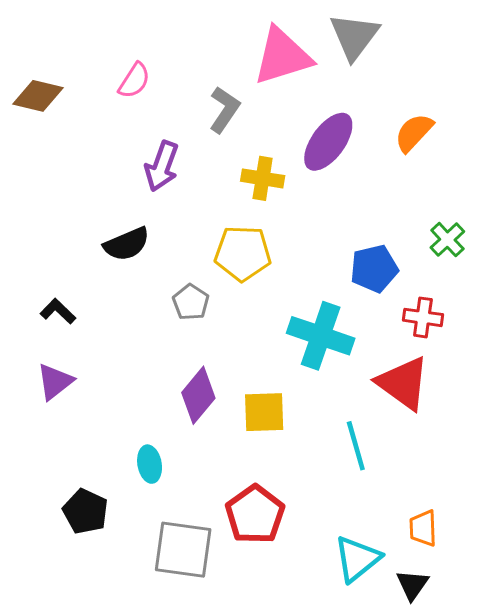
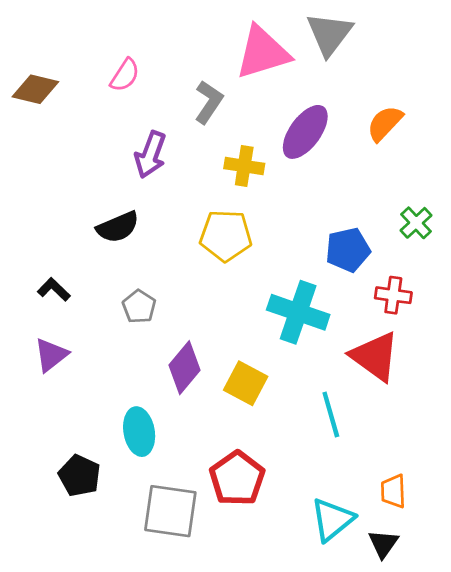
gray pentagon: (191, 302) -> (139, 307), moved
yellow square: (264, 412) -> (246, 383), turned 30
cyan ellipse: (150, 464) -> (139, 432), size x1.4

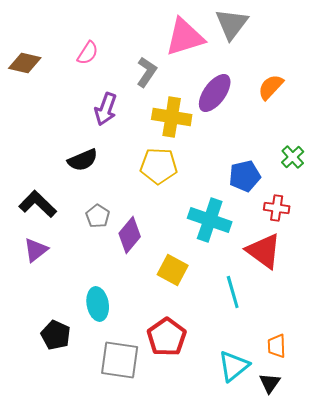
yellow cross: (244, 166) -> (172, 117), size x1.4
black L-shape: (54, 290) -> (38, 204), size x1.6
purple diamond: (185, 368) -> (130, 235), moved

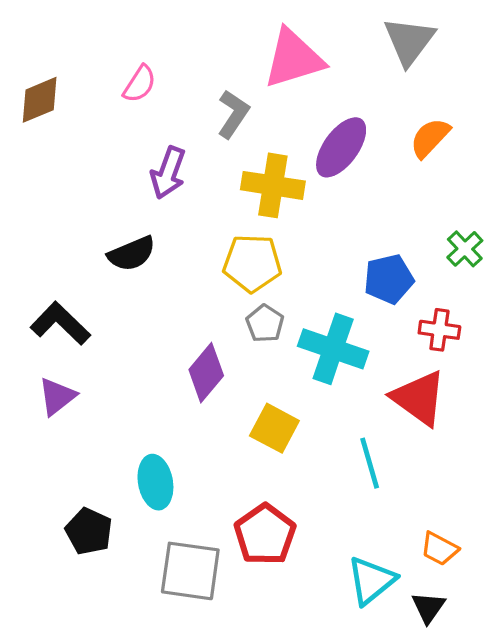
gray triangle: (232, 24) -> (409, 41), moved
brown diamond: (25, 63) -> (40, 100), turned -36
gray pentagon: (98, 216) -> (265, 323), moved
orange trapezoid: (277, 346) -> (439, 549), turned -60

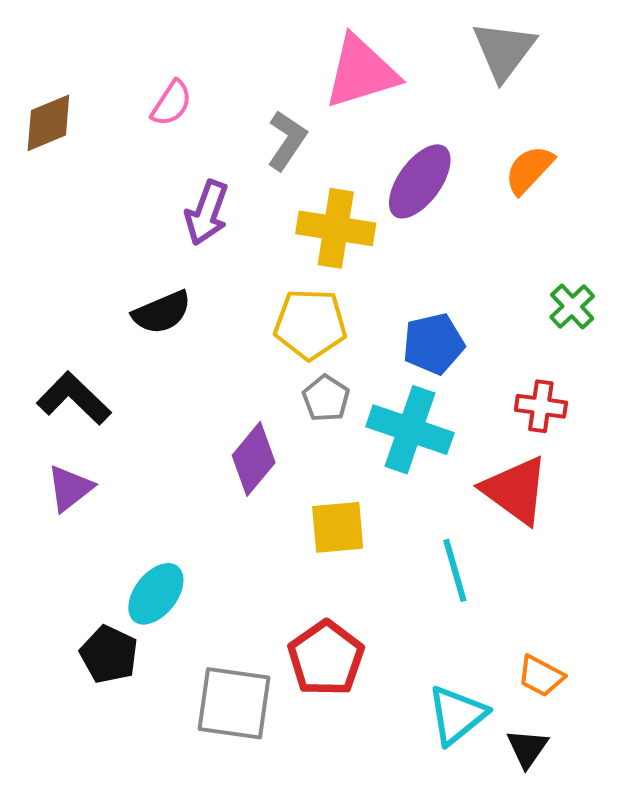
blue pentagon: (389, 279) -> (433, 344), moved
yellow square: (274, 428) -> (338, 527), turned -33
cyan ellipse: (155, 482) -> (156, 594), moved, turned 48

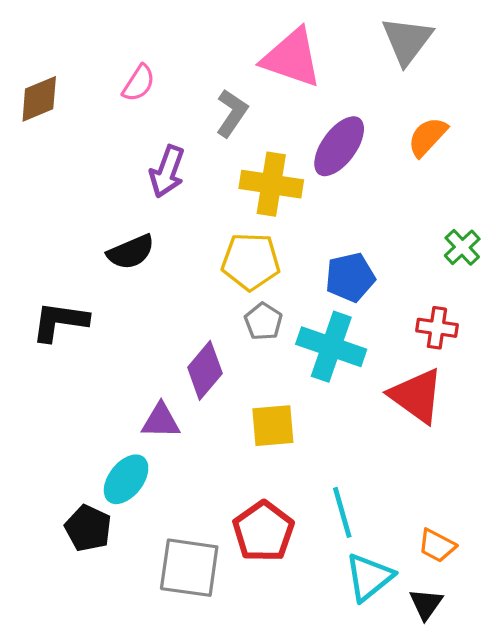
pink triangle: (361, 72) -> (292, 58), turned 36
black L-shape: (74, 398) -> (60, 321), turned -36
purple triangle: (70, 488) -> (161, 421), moved, turned 39
cyan line: (455, 570) -> (342, 512), moved

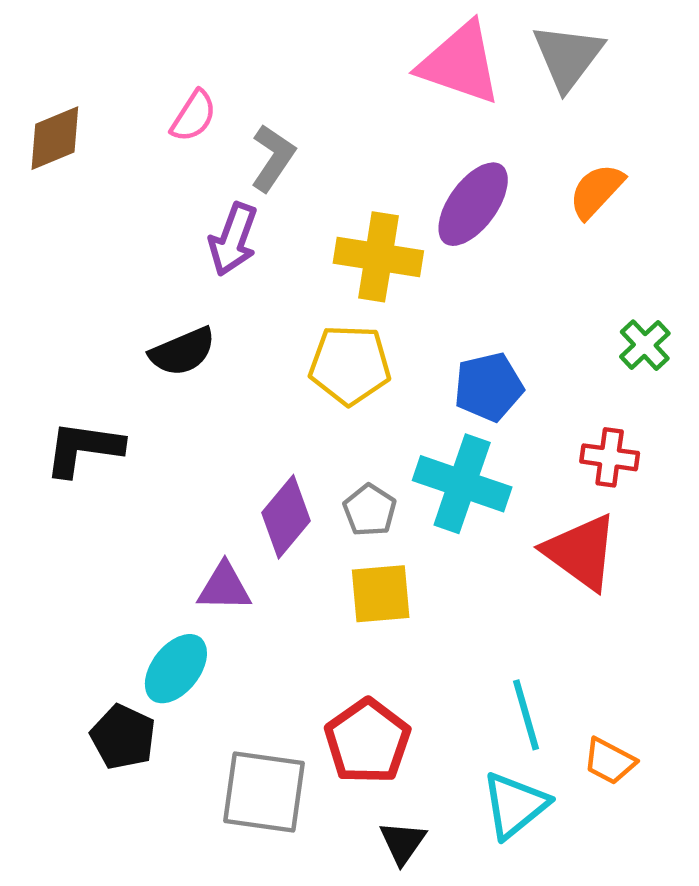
pink triangle: (292, 58) -> (460, 63), moved
gray L-shape: (232, 113) -> (273, 158), moved
gray pentagon: (263, 321) -> (370, 510), moved
cyan line: (342, 512) -> (526, 715), moved
black triangle: (426, 604) -> (403, 843), moved

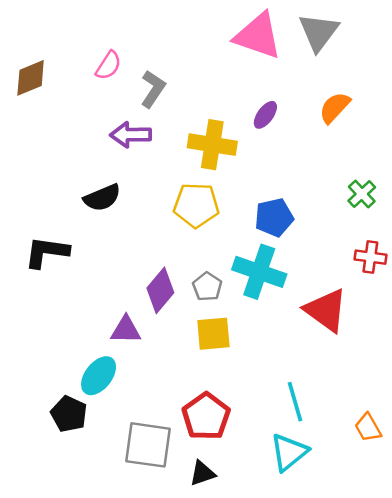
purple ellipse: (473, 204) -> (265, 115), size x0.6
purple arrow: (233, 239) -> (131, 135), turned 69
red cross: (610, 457) -> (370, 257), moved
orange trapezoid: (610, 761) -> (368, 428), moved, turned 32
black triangle: (403, 843) -> (202, 473), moved, turned 36

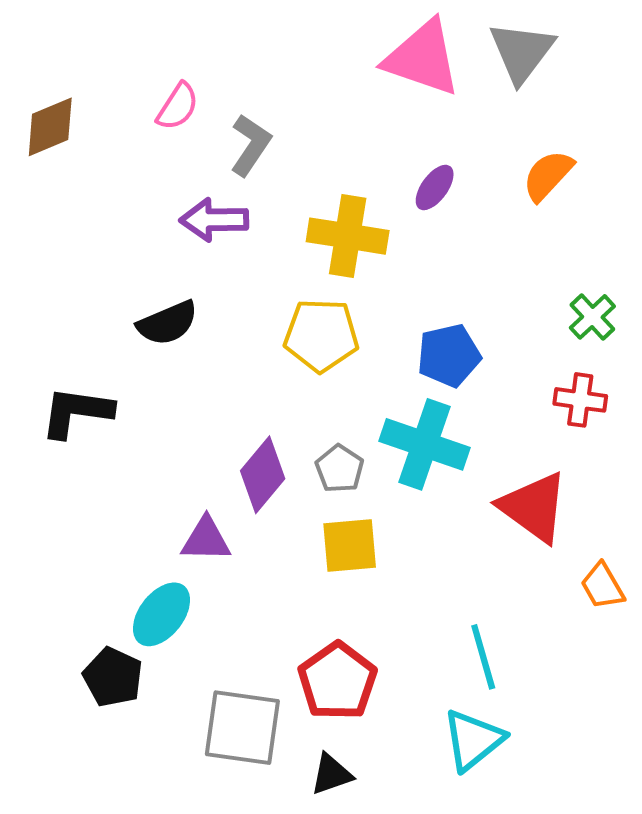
red cross: (370, 257) -> (580, 400), moved
orange trapezoid: (368, 428) -> (603, 586), moved

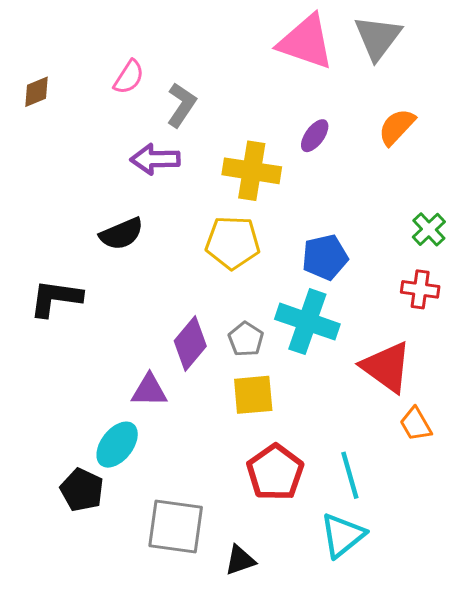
brown diamond: (50, 127) -> (37, 92), size x0.7
orange trapezoid: (603, 586) -> (416, 424), moved
red pentagon: (337, 681) -> (275, 472), moved

